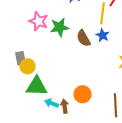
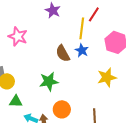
green star: (60, 27) -> (49, 81), moved
green triangle: (37, 86) -> (16, 101), size x0.6

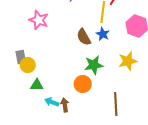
green star: (49, 81) -> (94, 65), moved
orange circle: (62, 109) -> (83, 84), moved

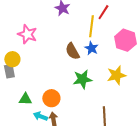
yellow circle: (28, 65) -> (12, 59), moved
orange circle: (83, 84) -> (51, 98), moved

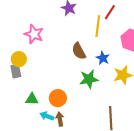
blue star: (91, 48) -> (103, 58), moved

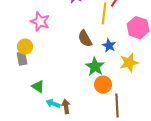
green star: (89, 79) -> (95, 67), turned -30
orange circle: (58, 98) -> (103, 85), moved
green triangle: (32, 99) -> (38, 87), turned 32

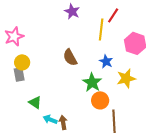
pink star: (40, 22) -> (14, 36), moved, turned 30
brown semicircle: (85, 39) -> (70, 57), moved

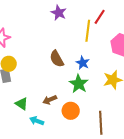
blue star: (106, 61) -> (83, 63), moved
orange circle: (100, 100) -> (71, 111), moved
brown arrow: (63, 122) -> (50, 100), moved, turned -104

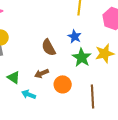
brown semicircle: (57, 59) -> (49, 47), moved
green star: (79, 84) -> (82, 57), moved

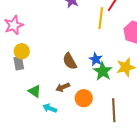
blue star: (75, 36) -> (96, 59), moved

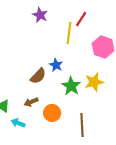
blue star: (96, 59) -> (56, 65), moved
brown semicircle: (70, 61) -> (38, 76), turned -108

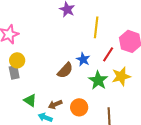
red line: (81, 19) -> (108, 54), moved
brown arrow: (31, 102) -> (55, 104), moved

